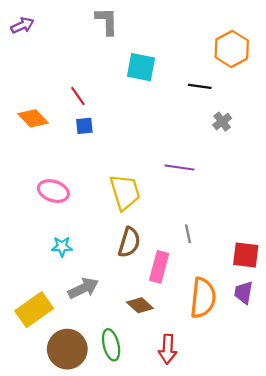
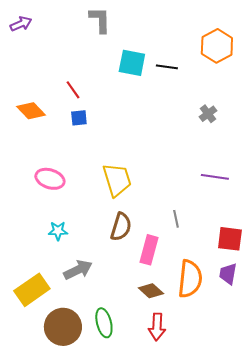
black line: (200, 86) -> (167, 67), moved
purple line: (179, 168) -> (215, 177), moved
brown diamond: (140, 305) -> (151, 291), moved

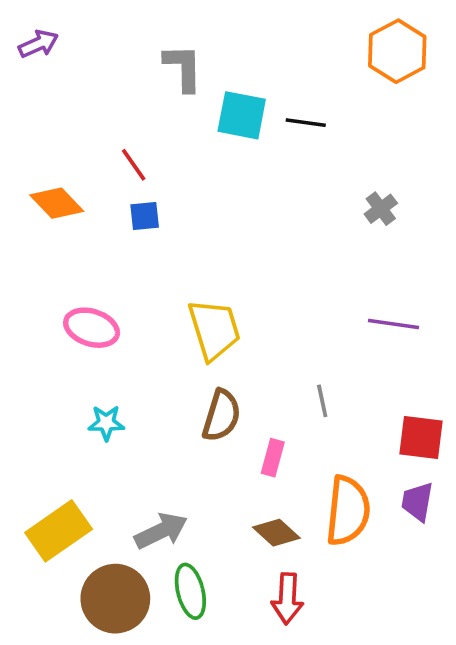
gray L-shape: (100, 20) -> (183, 68), moved
orange hexagon: (217, 46) -> (397, 51), moved
pink rectangle: (149, 250) -> (273, 458), size x0.7
gray arrow: (78, 270) -> (161, 531), moved

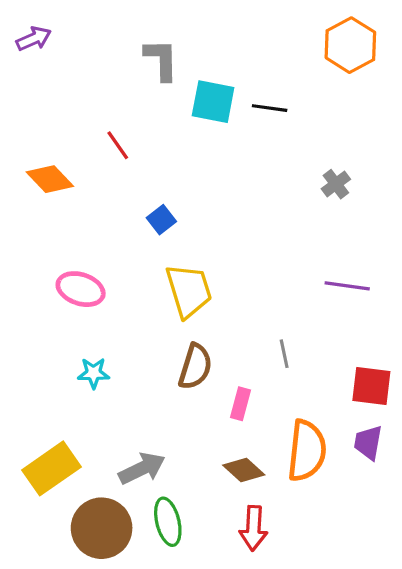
blue square: (145, 216) -> (161, 220), moved, turned -32

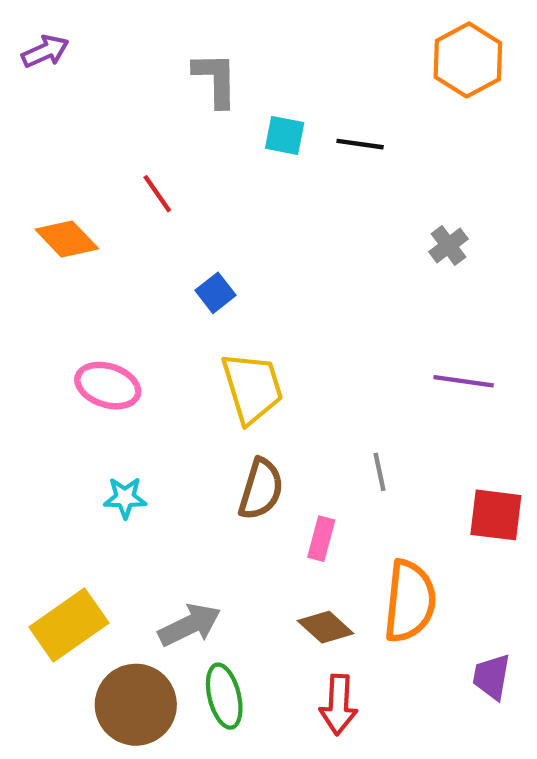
cyan square: (213, 102) -> (285, 135), size x0.7
purple trapezoid: (368, 443) -> (492, 677), moved

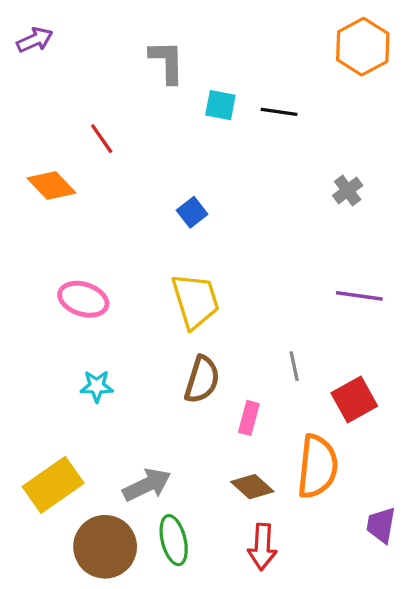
red line: (157, 194) -> (102, 139), moved
blue square: (216, 293) -> (192, 212), moved
red square: (496, 515) -> (354, 400), moved, turned -36

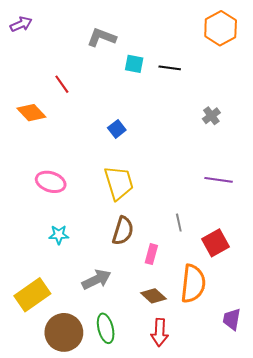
gray L-shape: (167, 62) -> (102, 37), turned -68
gray arrow: (147, 485) -> (96, 280), moved

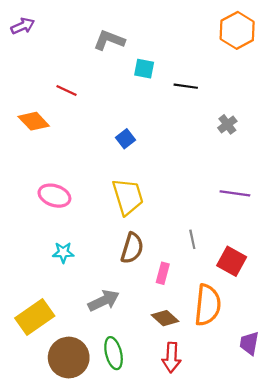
black line: (170, 68) -> (186, 86), moved
red line: (62, 84) -> (66, 91), turned -30
red square: (215, 243) -> (232, 261), turned -32

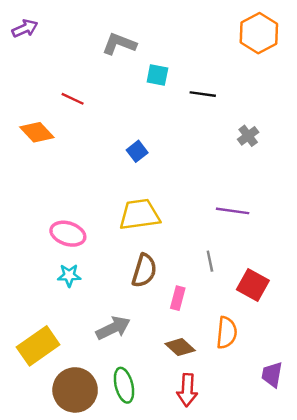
purple line: (235, 193) -> (233, 211), moved
pink ellipse: (54, 196) -> (68, 234), moved
yellow trapezoid: (128, 197) -> (140, 215), turned -81
orange semicircle: (208, 305) -> (227, 333), size x0.7

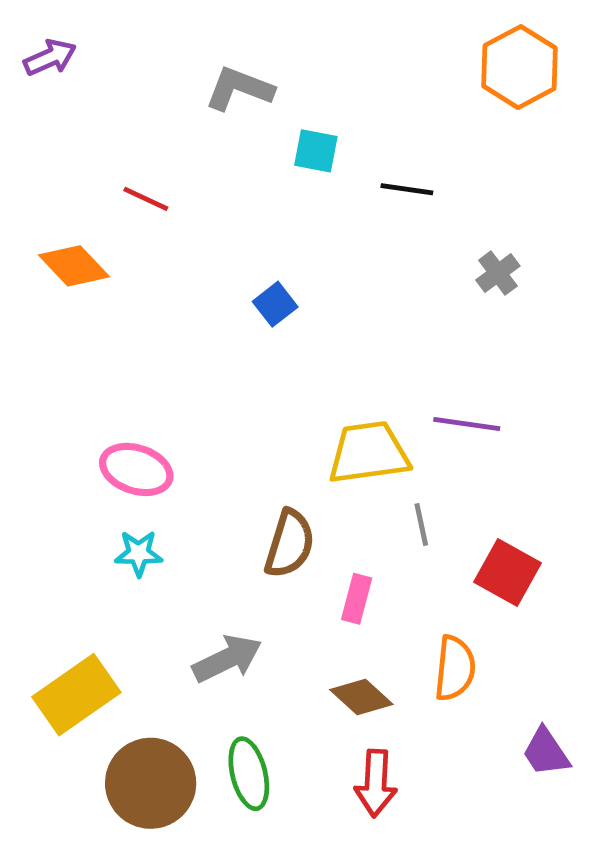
yellow trapezoid: (140, 215) -> (369, 453), moved
purple trapezoid: (272, 374) -> (546, 752), turned -44

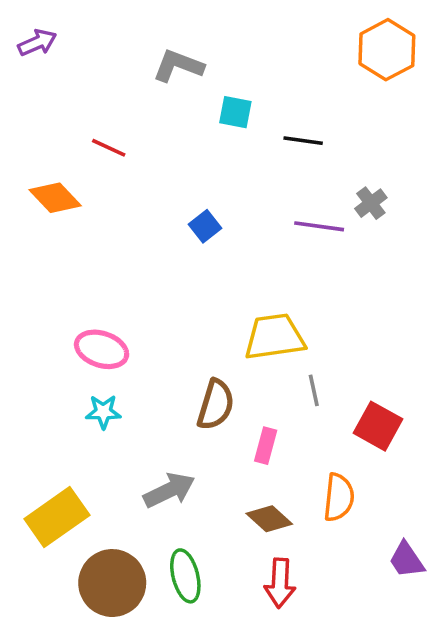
purple line: (467, 424) -> (319, 226), moved

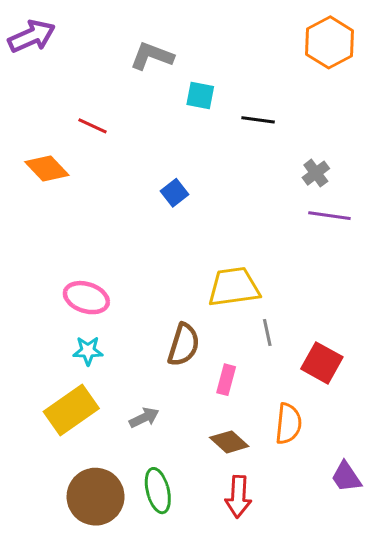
purple arrow: (37, 43) -> (32, 36), size x1.4
purple line: (319, 226) -> (329, 216), moved
gray arrow: (169, 490) -> (144, 418), size x0.7
yellow rectangle: (57, 517) -> (71, 410), moved

